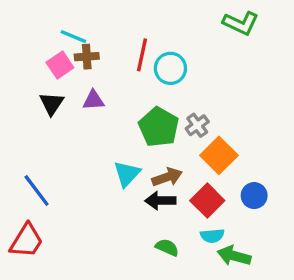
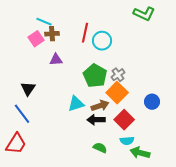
black triangle: (52, 103) -> (28, 89), moved
orange square: (219, 155) -> (117, 93), moved
cyan triangle: (127, 174) -> (76, 104), turned 30
blue circle: (254, 196) -> (152, 102), moved

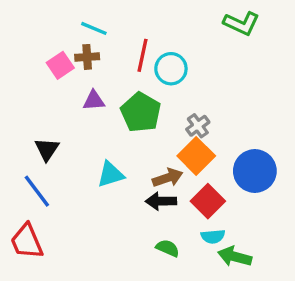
cyan line: (44, 22) -> (94, 28), moved
green pentagon: (95, 76) -> (141, 112), moved
blue circle: (152, 102) -> (255, 171), size x1.6
cyan triangle: (76, 104) -> (111, 174), moved
red trapezoid: (16, 144) -> (27, 241), turned 125

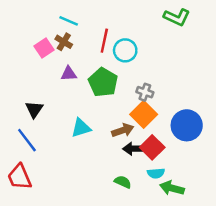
brown cross: (87, 57) -> (64, 42), turned 35
gray cross: (198, 126) -> (145, 92), turned -35
black arrow: (161, 201) -> (134, 149), moved

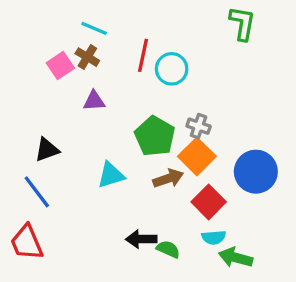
green L-shape: (177, 17) -> (242, 23), turned -105
green pentagon: (103, 82) -> (155, 136), moved
black triangle: (34, 109) -> (47, 150), turned 36
black arrow: (134, 149) -> (141, 239), moved

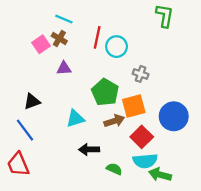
gray cross: (199, 126) -> (141, 74), moved
orange square: (197, 156) -> (134, 106), turned 30
cyan semicircle: (214, 237) -> (145, 161), size x1.5
black arrow: (141, 239) -> (89, 149), moved

